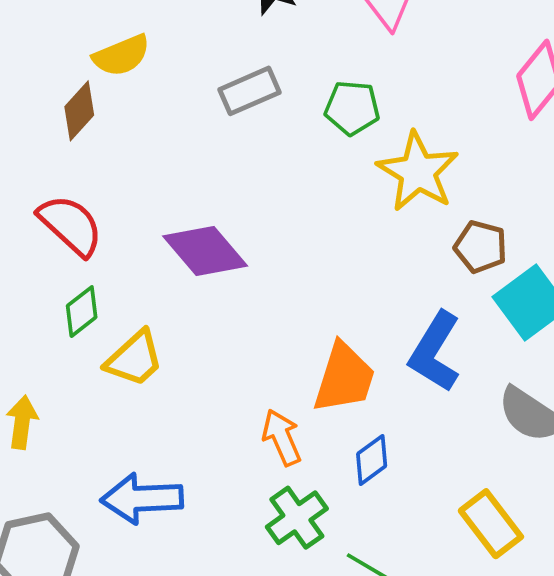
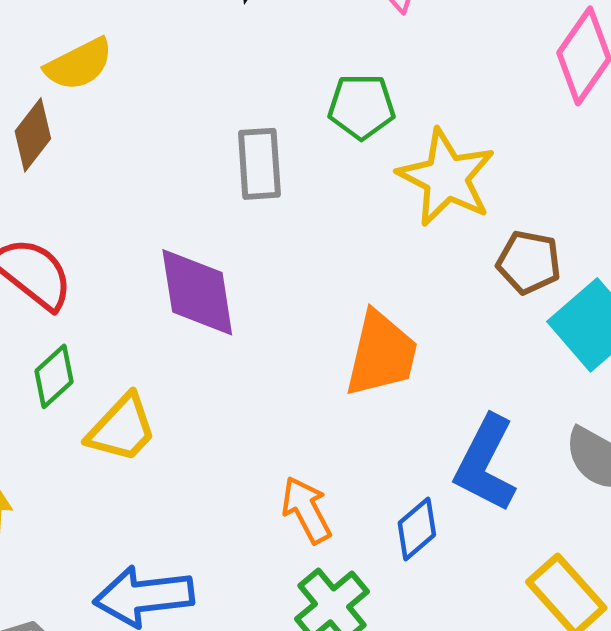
gray rectangle: (249, 91) -> (259, 164), moved, turned -66
purple diamond: (205, 251) -> (197, 292), turned 36
blue L-shape: (435, 352) -> (485, 464), moved
orange trapezoid: (344, 378) -> (381, 354), moved

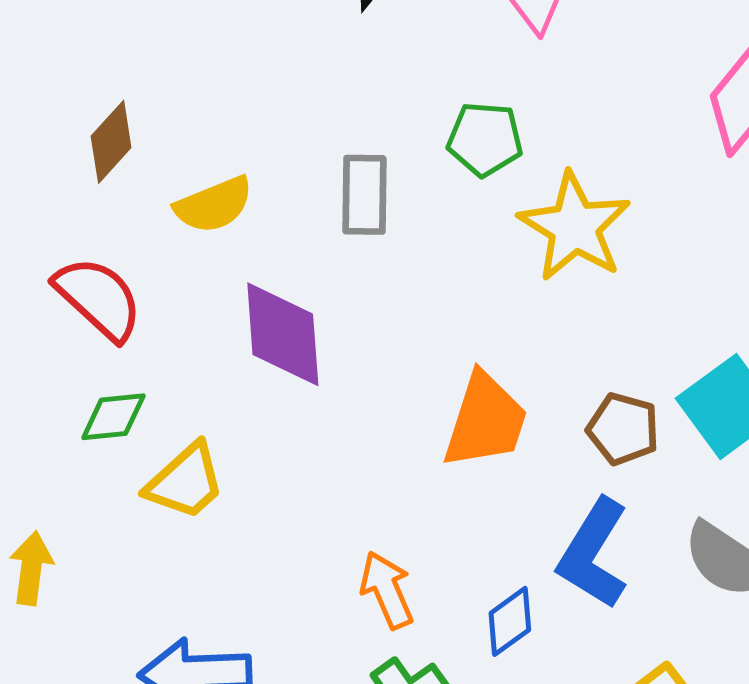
yellow semicircle: (79, 64) -> (214, 205), moved
brown pentagon: (529, 262) -> (623, 429), moved
green diamond: (54, 376) -> (113, 417), turned 32

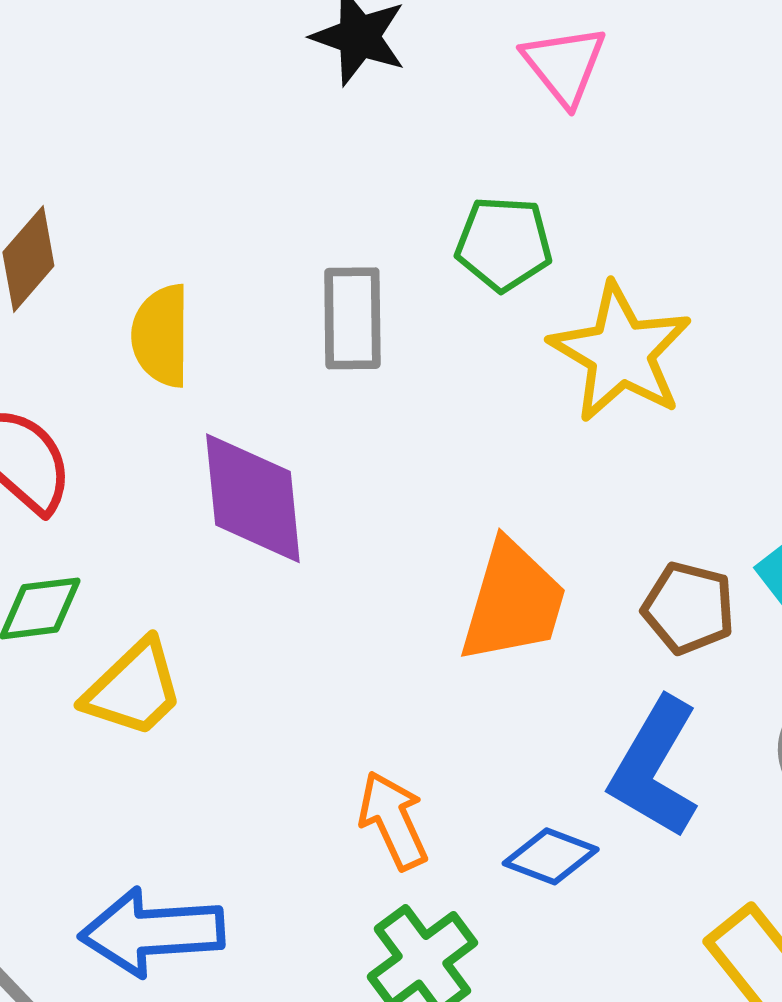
yellow semicircle: (214, 205) -> (161, 336), turned 114
blue diamond: (510, 621) -> (551, 856), turned 58

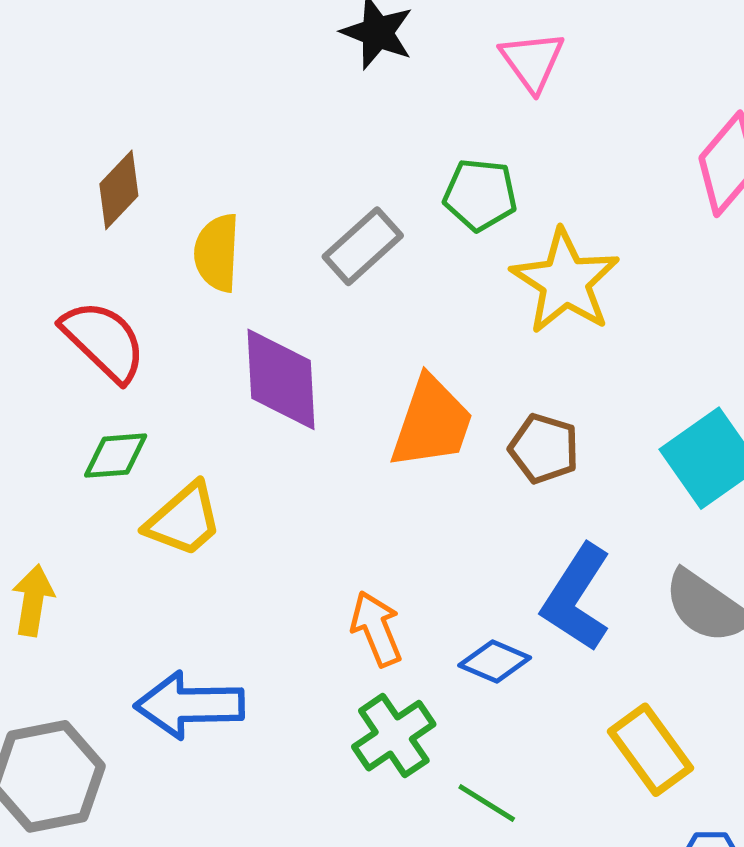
gray rectangle: (352, 318) -> (363, 246), turned 46
orange trapezoid: (513, 602) -> (432, 423), moved
brown pentagon: (689, 608) -> (544, 448), moved

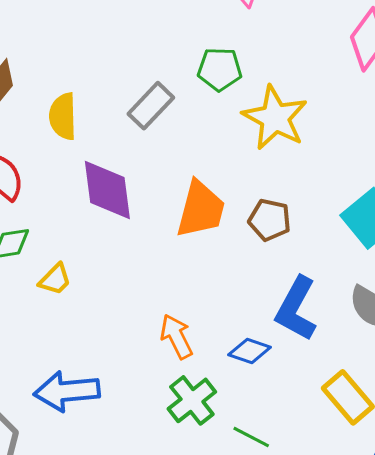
yellow trapezoid: (184, 520) -> (55, 279), size x0.7

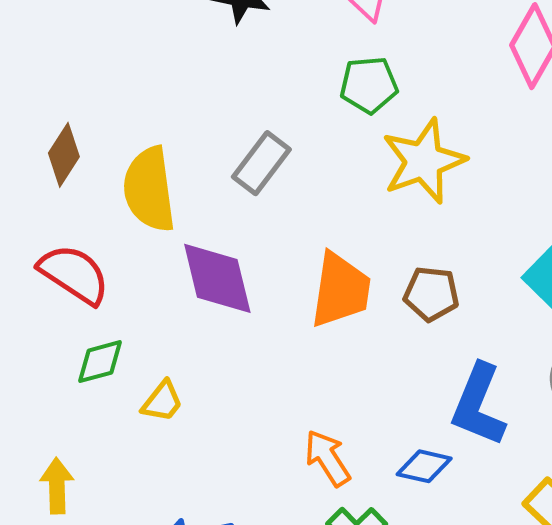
green pentagon: (220, 69) -> (369, 85), moved
yellow semicircle: (63, 116) -> (149, 189), size x1.4
yellow star: (275, 118) -> (424, 161), turned 30

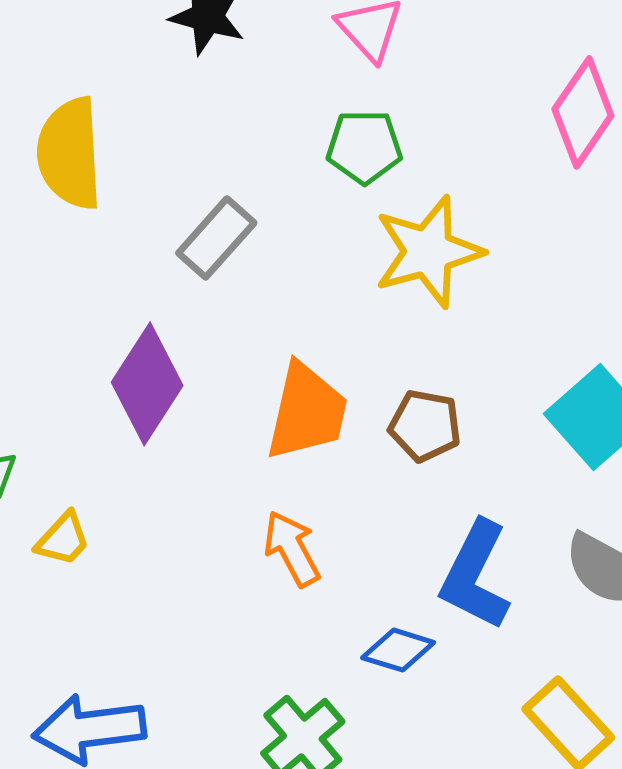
yellow semicircle: (149, 189) -> (70, 153), moved
purple diamond: (217, 278) -> (147, 384), turned 42
orange arrow: (327, 458) -> (292, 549), moved

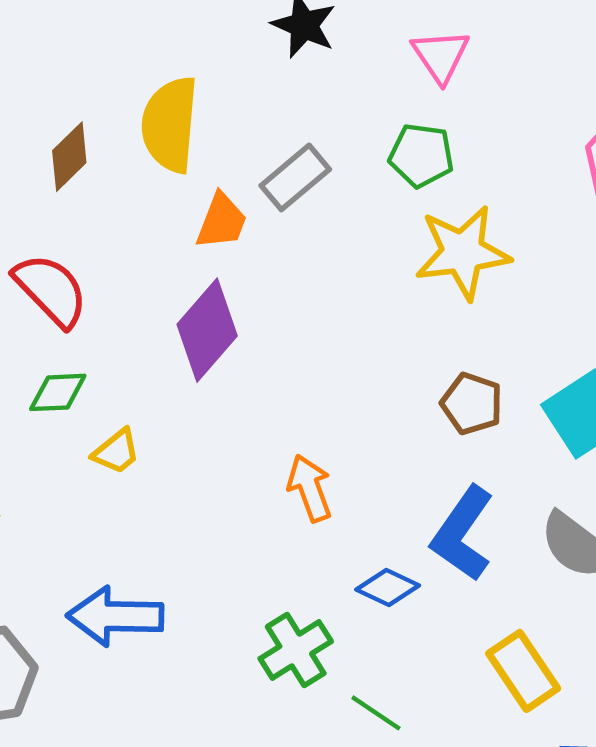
gray rectangle: (216, 238) -> (295, 177), moved
orange trapezoid: (307, 412) -> (222, 221), moved, size x0.7
brown pentagon: (425, 426) -> (472, 404), moved

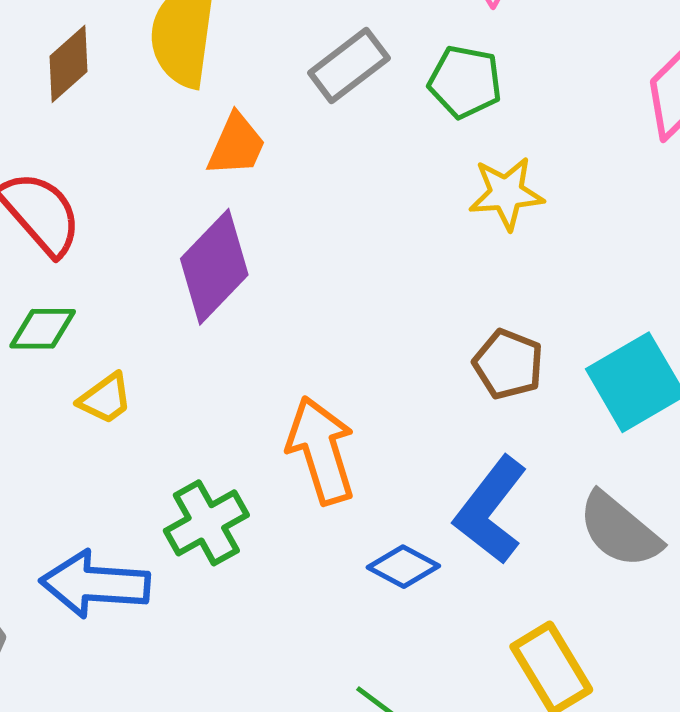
gray rectangle: (295, 177) -> (349, 65), moved
yellow star: (463, 252) -> (506, 193), size x0.7
orange arrow: (310, 488) -> (321, 450), size x1.4
green cross: (296, 650) -> (206, 523), moved

